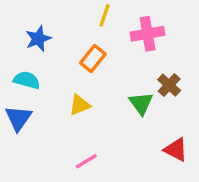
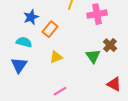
orange rectangle: (93, 59) -> (50, 29), moved

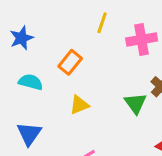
blue star: (31, 17) -> (22, 38), moved
blue triangle: (19, 65) -> (29, 134), moved

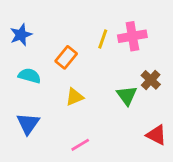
yellow line: (102, 23) -> (103, 39), moved

